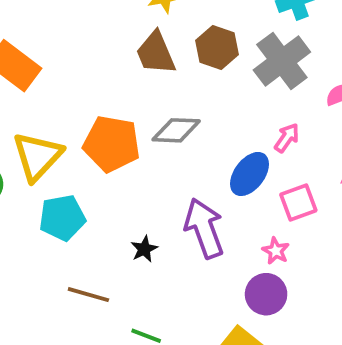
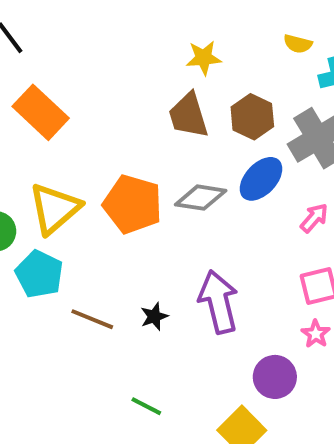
blue ellipse: (250, 174) -> (261, 179), moved
cyan pentagon: (62, 218) -> (39, 274), moved, turned 30
pink star: (276, 251) -> (316, 334), moved
brown line: (88, 295) -> (92, 319), moved

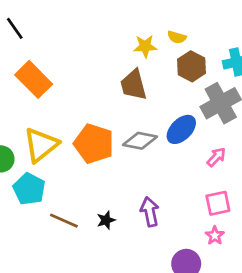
yellow semicircle: (298, 44) -> (177, 37), moved
brown hexagon: (252, 117) -> (191, 66), moved
purple arrow: (218, 302) -> (150, 212), size x0.7

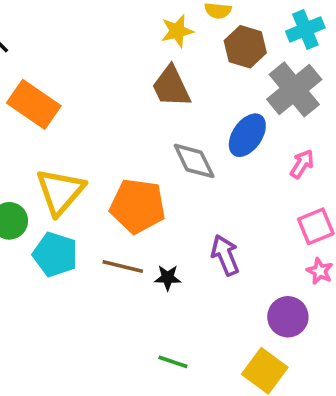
gray diamond: (140, 141) -> (194, 161), turned 64
orange pentagon: (94, 144) -> (138, 206), moved
black star: (106, 220) -> (168, 278), turned 30
brown line: (64, 221) -> (123, 266), moved

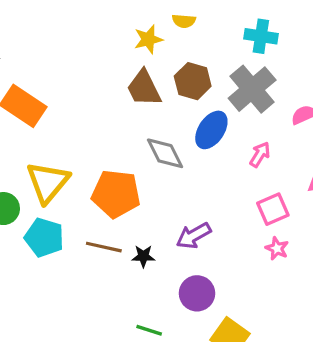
cyan cross: (305, 29) -> (261, 36), turned 32
brown hexagon: (245, 47) -> (193, 81), moved
purple arrow: (225, 255) -> (194, 236), turned -96
purple circle: (288, 317) -> (197, 293), moved

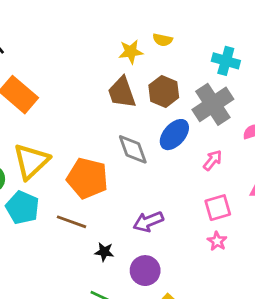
black star: (143, 256) -> (104, 252), moved

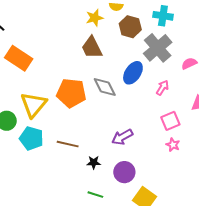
brown hexagon: (164, 91) -> (130, 27), moved
orange pentagon: (87, 178) -> (71, 93), moved

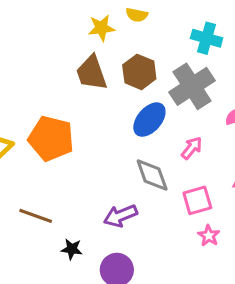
brown hexagon: (130, 27) -> (139, 72), moved
gray diamond: (105, 87) -> (152, 175), moved
pink star: (173, 145) -> (209, 236), moved

